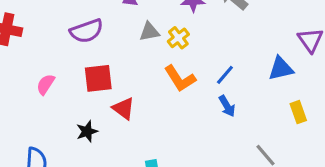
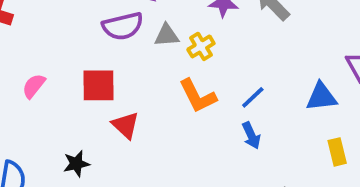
purple semicircle: (87, 31) -> (123, 26), moved
black star: (87, 131) -> (76, 164), moved

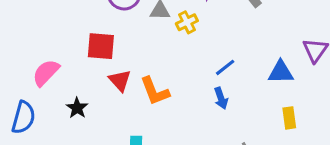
pink semicircle: (34, 86) -> (46, 73), moved, size x1.4
orange L-shape: (198, 96) -> (155, 91), moved
black star: (76, 164) -> (77, 108), turned -30

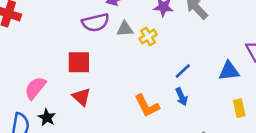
red triangle: (120, 80) -> (81, 97), moved
orange L-shape: (155, 91) -> (147, 106), moved
black star: (77, 108) -> (47, 117), moved

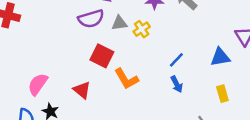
red square: (79, 62) -> (102, 56), moved, turned 30
orange L-shape: (147, 106) -> (126, 79), moved
yellow rectangle: (239, 108) -> (222, 94), moved

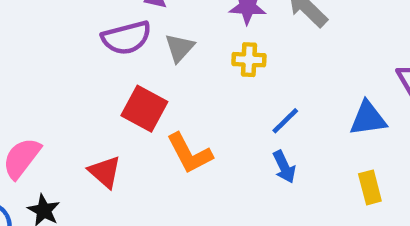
gray triangle: (119, 23) -> (180, 48), turned -42
yellow cross: (142, 29) -> (249, 60), moved, turned 35

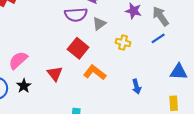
yellow cross: (249, 60) -> (123, 43), moved
blue line: (285, 121) -> (158, 38), moved
orange L-shape: (189, 153) -> (95, 72), turned 145

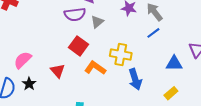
yellow cross: (123, 43) -> (121, 55), moved, size x1.5
blue arrow: (137, 87) -> (135, 79), size x1.5
yellow rectangle: (174, 103) -> (171, 93), turned 56

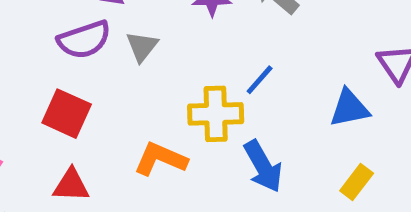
blue line: (153, 33) -> (260, 80), moved
red square: (78, 46) -> (67, 114), moved
red triangle: (58, 71) -> (71, 185), turned -35

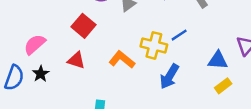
blue arrow: (263, 166) -> (169, 76), turned 45
yellow rectangle: (357, 182) -> (223, 86), moved

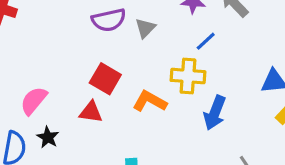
red square: (83, 26) -> (105, 79), moved
blue line: (179, 35) -> (206, 41), moved

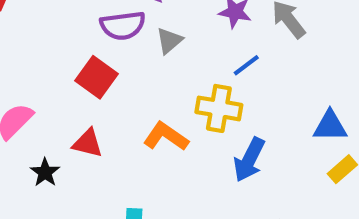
red square: (105, 79) -> (97, 77), moved
black star: (48, 137) -> (45, 172), moved

